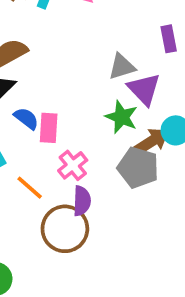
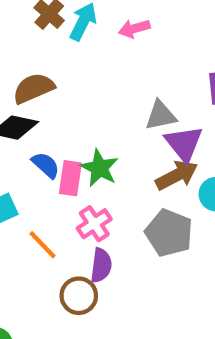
green star: (122, 117) -> (99, 168), moved
brown arrow: (151, 141) -> (177, 175), moved
brown circle: (65, 229) -> (79, 296), size x0.7

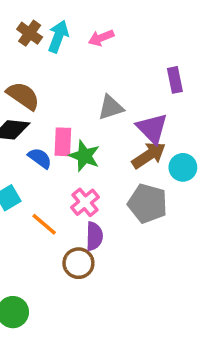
brown semicircle: (34, 88) -> (23, 96), turned 64
gray triangle: (161, 115) -> (111, 107), moved
pink rectangle: (70, 178) -> (63, 142), moved

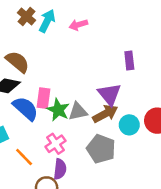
gray triangle: (111, 107) -> (78, 111), moved
blue semicircle: (40, 158) -> (25, 108), size x1.5

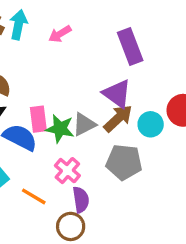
pink arrow: (78, 25) -> (60, 34), moved
purple rectangle: (129, 60) -> (130, 46), size x1.5

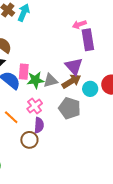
pink arrow: (60, 34) -> (79, 24), moved
green star: (60, 129) -> (35, 80), turned -30

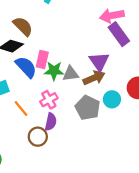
pink arrow: (79, 24) -> (112, 16), size x1.5
purple rectangle: (88, 40) -> (119, 34), turned -35
cyan circle: (90, 89) -> (112, 99), moved

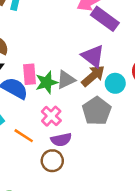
cyan circle: (112, 99) -> (115, 83), moved
gray pentagon: (88, 108) -> (97, 111), turned 30
purple semicircle: (51, 122) -> (61, 140), turned 84

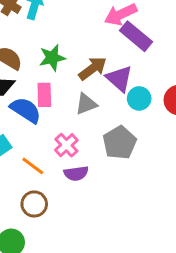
brown arrow: (93, 76) -> (93, 68), moved
green star: (47, 82) -> (52, 58), moved
cyan circle: (115, 83) -> (139, 98), moved
brown circle: (52, 161) -> (34, 204), moved

